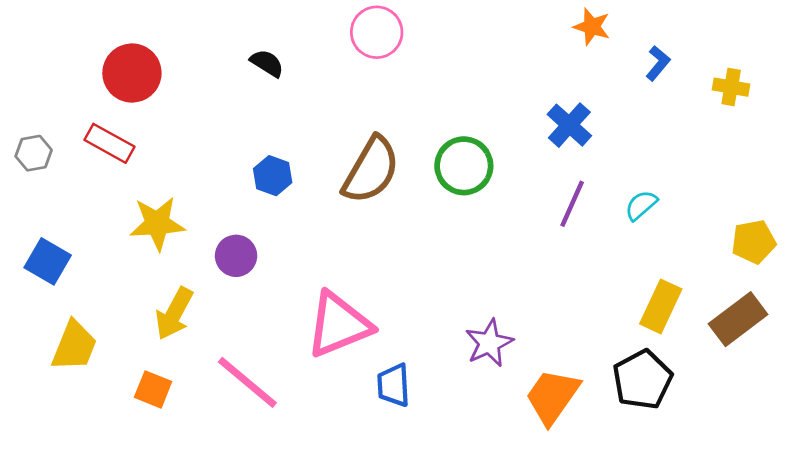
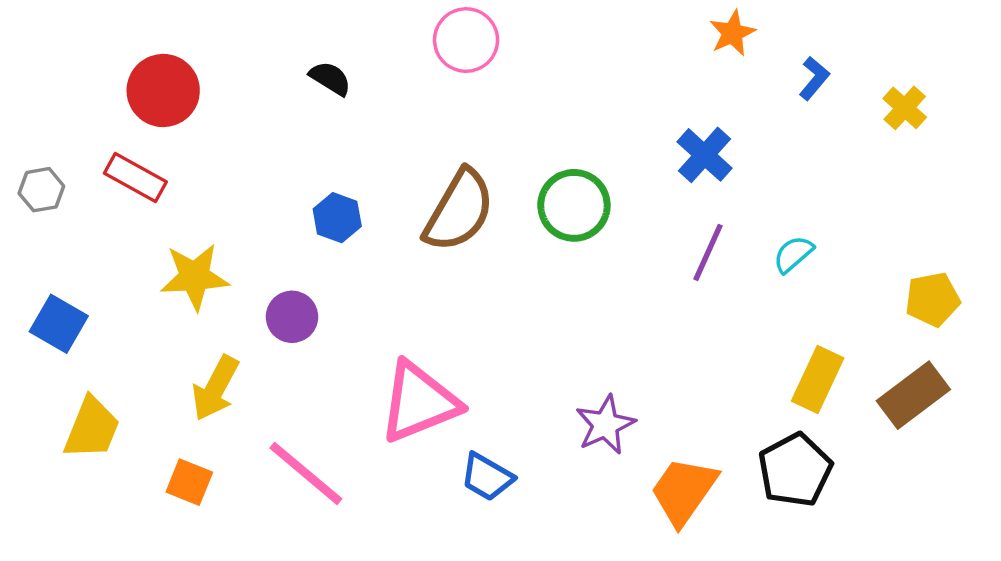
orange star: (592, 27) -> (732, 33), turned 30
yellow cross: (731, 87) -> (905, 108), turned 32
blue trapezoid: (394, 385) -> (487, 477), turned -57

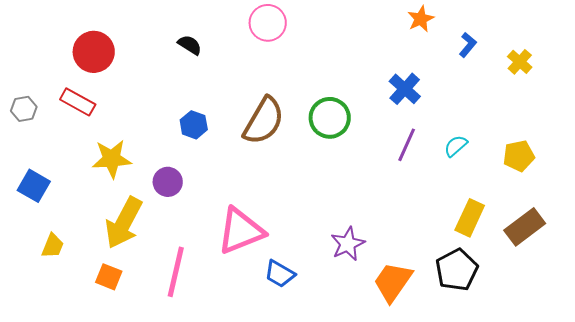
yellow pentagon: (933, 299) -> (519, 156), moved
yellow arrow: (215, 388) -> (124, 223), size x1.4
yellow trapezoid: (92, 428) -> (53, 246), size x0.7
pink line: (306, 473) -> (176, 272), turned 63

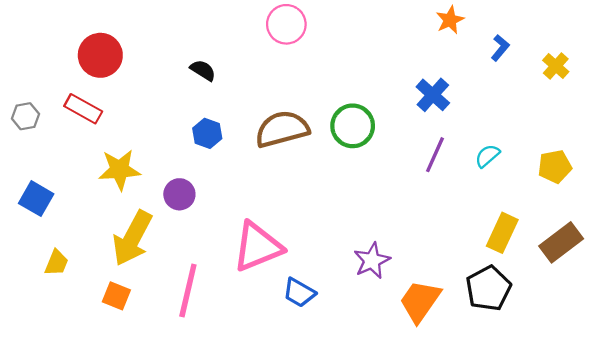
black semicircle: (190, 45) -> (203, 70), moved
brown semicircle: (264, 121) -> (282, 129), turned -135

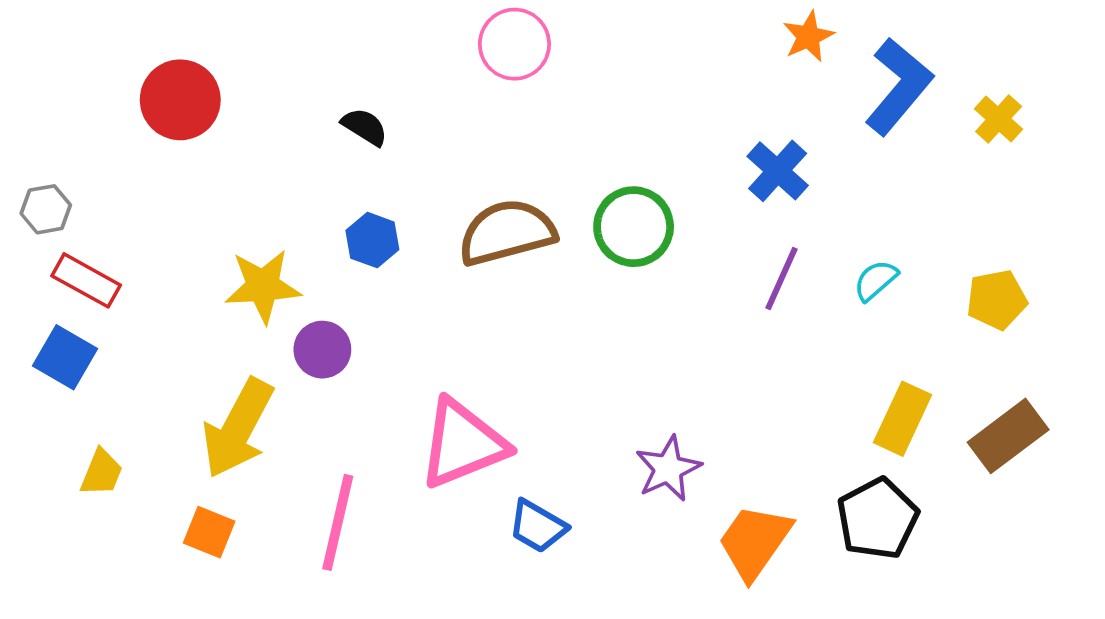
blue L-shape: (500, 48) -> (899, 86), size x2.0
red rectangle: (83, 109) -> (86, 280), moved
yellow star: (120, 170) -> (263, 286), moved

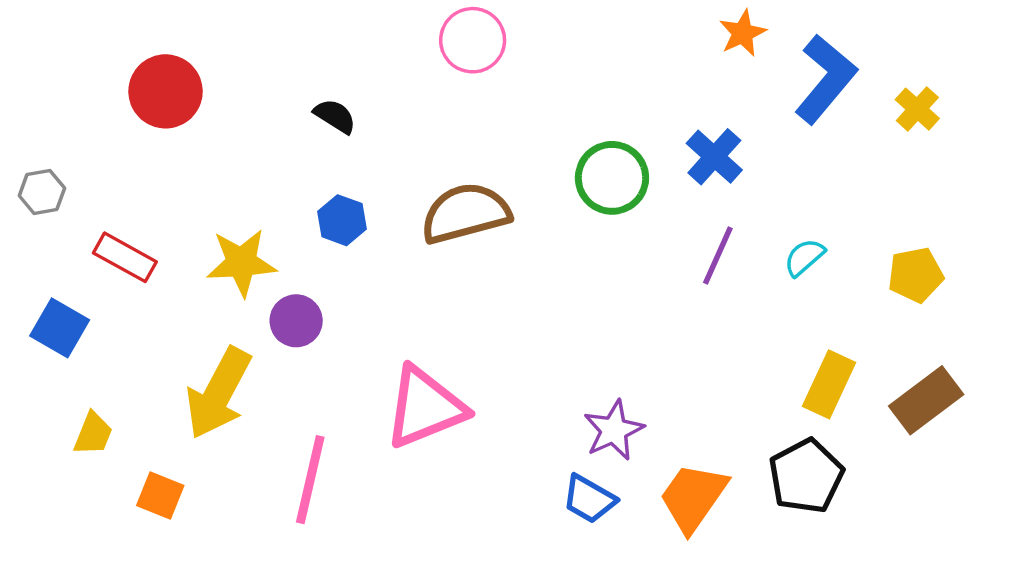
green circle: (634, 227) -> (612, 178), moved
red rectangle: (86, 280) -> (125, 257), moved
blue trapezoid: (538, 526) -> (589, 499), moved
orange square: (209, 532) -> (160, 495), moved

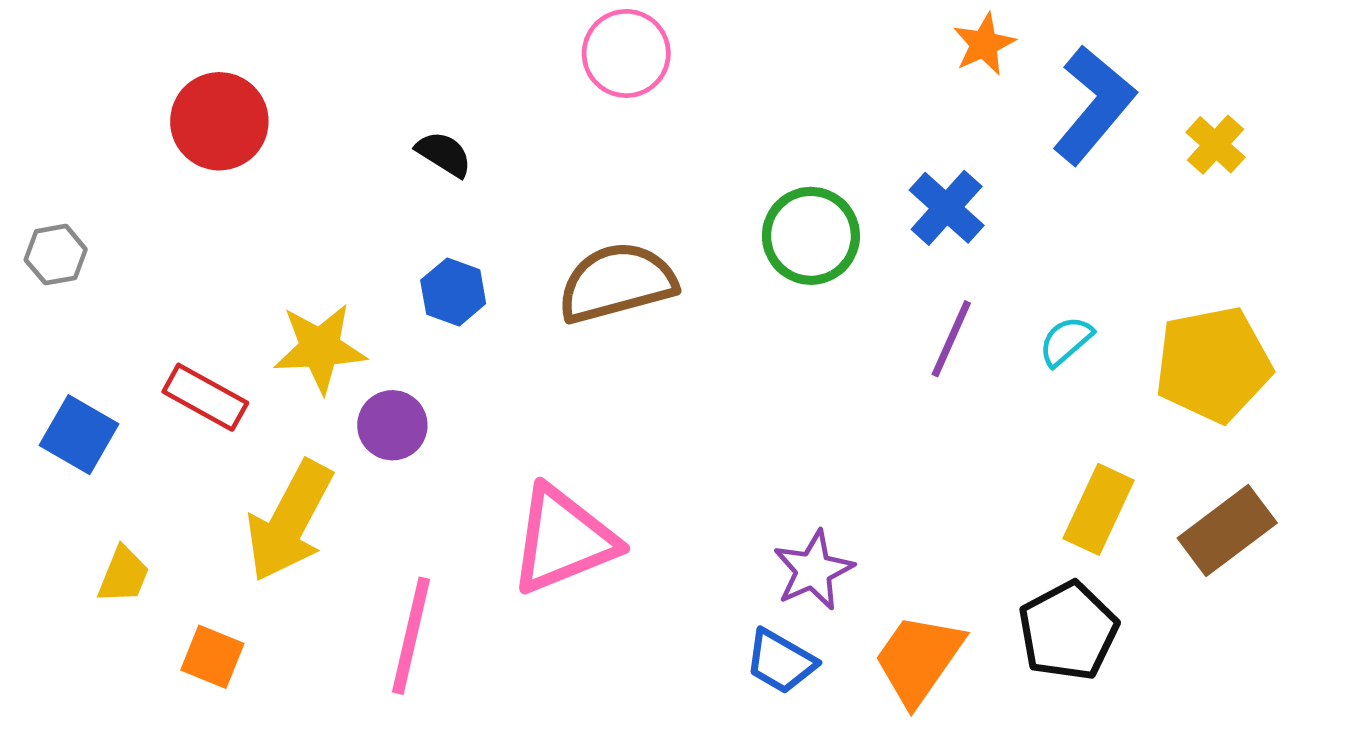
red rectangle: (125, 257) -> (205, 397), moved
yellow pentagon: (916, 275) -> (1213, 364), size x1.6

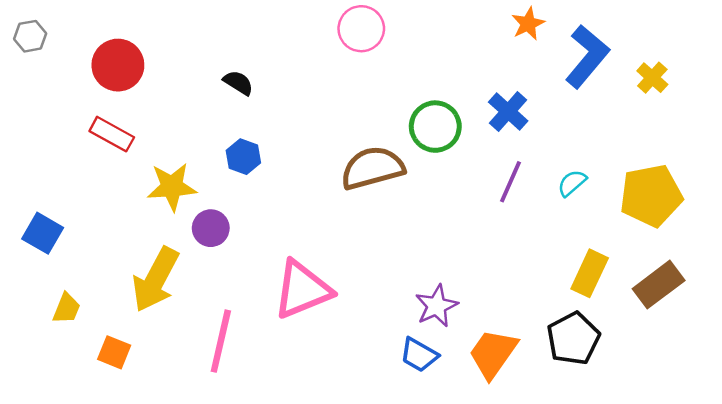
pink circle: (626, 53) -> (361, 29), moved
gray hexagon: (56, 255) -> (30, 36), moved
brown semicircle: (617, 283) -> (373, 168), moved
red rectangle: (205, 397) -> (112, 134), moved

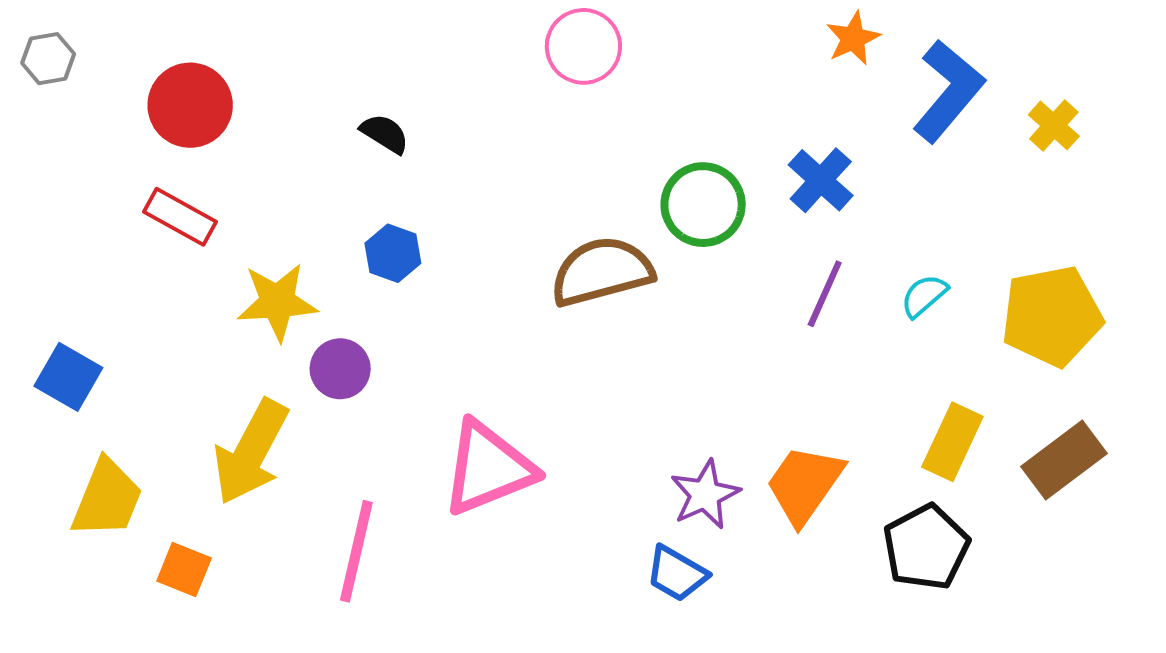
yellow trapezoid: (66, 308) -> (107, 499), size x1.6
orange trapezoid: (493, 354) -> (804, 484), moved

